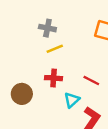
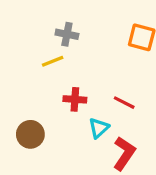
yellow line: (55, 49) -> (53, 61), moved
brown circle: (22, 94) -> (30, 134), moved

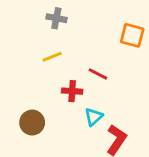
gray cross: (67, 34) -> (56, 18), moved
red line: (124, 103) -> (98, 74), moved

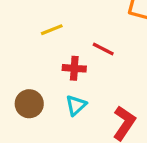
cyan triangle: (94, 117) -> (76, 105), moved

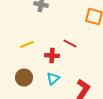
yellow line: (52, 30) -> (27, 45), moved

